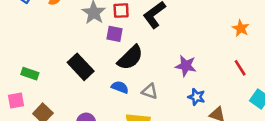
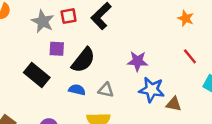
purple square: (115, 34) -> (57, 49), moved
blue star: (196, 97) -> (152, 90), size x1.5

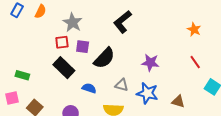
red square: (69, 16) -> (62, 42), moved
blue semicircle: (77, 90) -> (89, 88), moved
blue star: (152, 90) -> (147, 93), moved

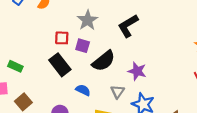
gray star: (73, 23) -> (88, 20), moved
purple star: (150, 63) -> (137, 71), moved
gray triangle: (122, 85) -> (118, 92), turned 40

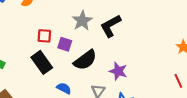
gray star: (88, 20) -> (82, 21), moved

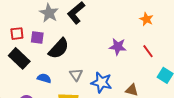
purple star: (118, 71) -> (118, 47), moved

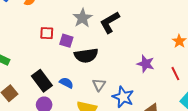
black semicircle: (59, 49) -> (86, 55), turned 30
black rectangle: (19, 58) -> (42, 81), moved

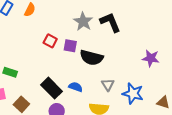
black L-shape: (110, 22) -> (110, 22), turned 105
red square: (47, 33) -> (50, 41), turned 32
black semicircle: (86, 55) -> (91, 58), turned 30

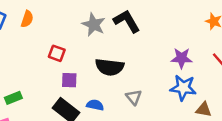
purple square: (70, 46) -> (69, 80), moved
green rectangle: (10, 72) -> (13, 98), turned -32
blue star: (133, 94) -> (183, 88), moved

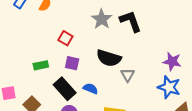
gray triangle: (134, 97) -> (128, 75), moved
green rectangle: (13, 98) -> (41, 65), moved

